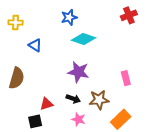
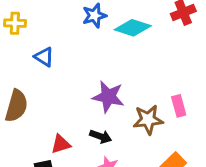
cyan diamond: (84, 39) -> (133, 28), moved
brown star: (99, 100) -> (148, 120), moved

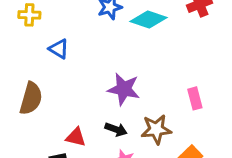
brown star: (148, 120) -> (156, 129), moved
red triangle: (61, 144) -> (76, 137), turned 30

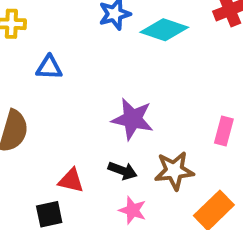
blue triangle: (59, 49) -> (49, 67), turned -30
pink rectangle: (195, 98) -> (224, 131), turned 30

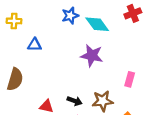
cyan diamond: (164, 30) -> (97, 24), turned 35
purple star: (133, 119) -> (92, 56), moved

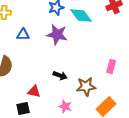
purple star: (92, 56) -> (57, 35), moved
black arrow: (75, 101) -> (60, 76), moved

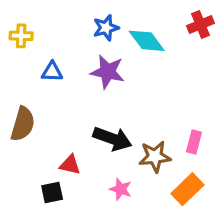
pink rectangle: (111, 67) -> (194, 142), moved
black arrow: (60, 76) -> (112, 139), size x1.6

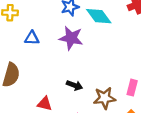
black arrow: (112, 139) -> (75, 85), size x0.6

